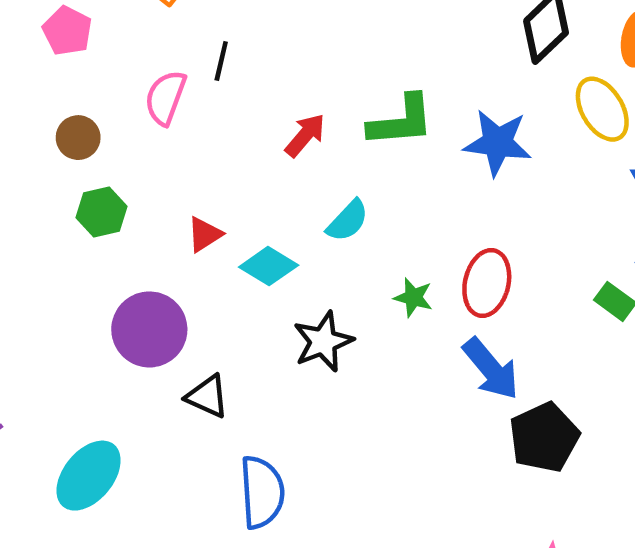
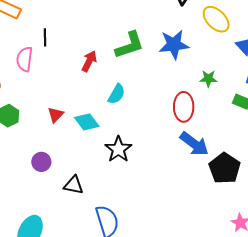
cyan diamond: (269, 266) -> (87, 122), turned 35
green star: (413, 297) -> (208, 79), moved
purple circle: (149, 329) -> (41, 162), size x0.6

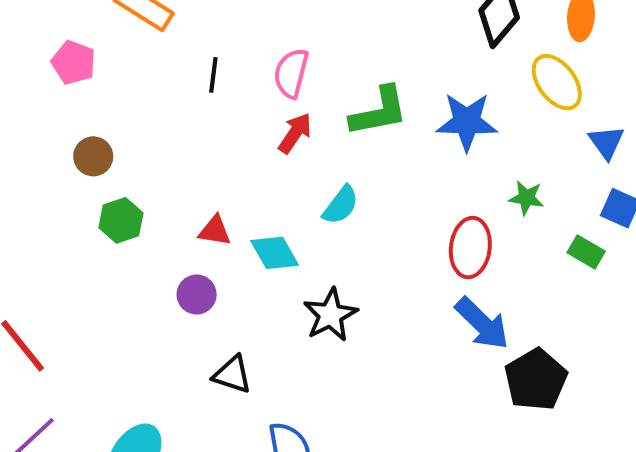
pink semicircle: (25, 59) -> (291, 73), moved
red triangle: (56, 115) -> (215, 231), turned 48
purple circle: (41, 162) -> (197, 295), moved

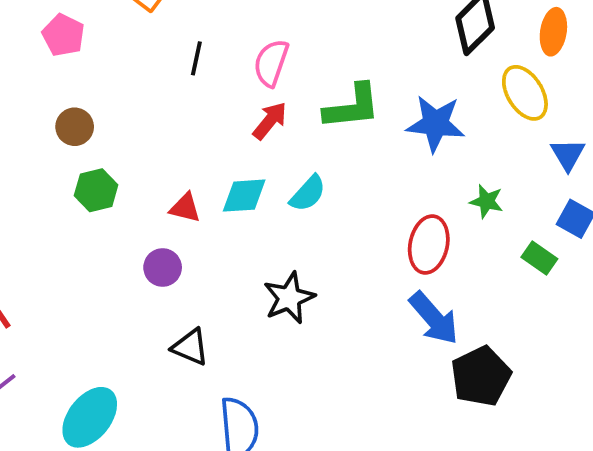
cyan diamond: (275, 253) -> (244, 196), moved, turned -69

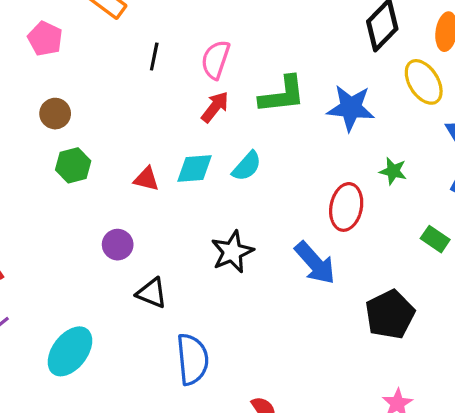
green rectangle: (539, 258) -> (435, 239), moved
purple circle: (163, 267) -> (118, 245), moved
blue arrow: (434, 318) -> (315, 263), moved

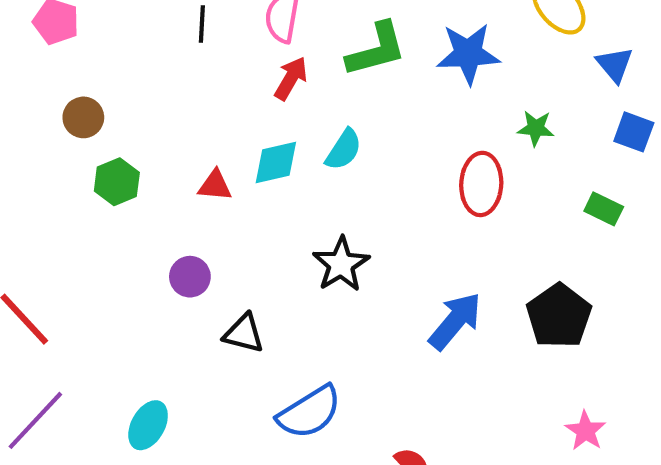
blue arrow: (315, 263) -> (455, 321), moved, turned -90
cyan ellipse: (70, 351) -> (148, 425), size x0.7
blue semicircle: (192, 359) -> (309, 412), turned 72

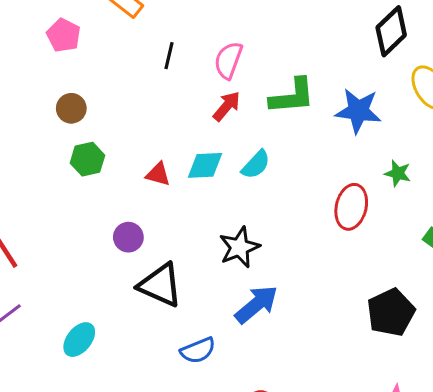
blue arrow: (455, 321) -> (256, 304), moved
black triangle: (244, 333) -> (160, 285), size x1.5
blue semicircle: (309, 412) -> (198, 350), size x0.7

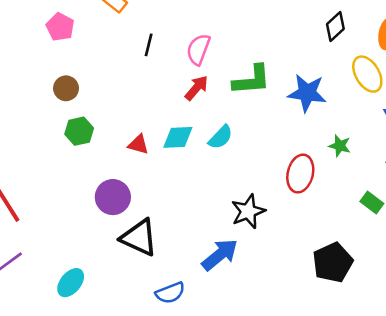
black diamond: (391, 31) -> (335, 26), size x0.7
purple circle: (128, 237) -> (113, 197), size x1.4
black star: (239, 247) -> (248, 211), moved

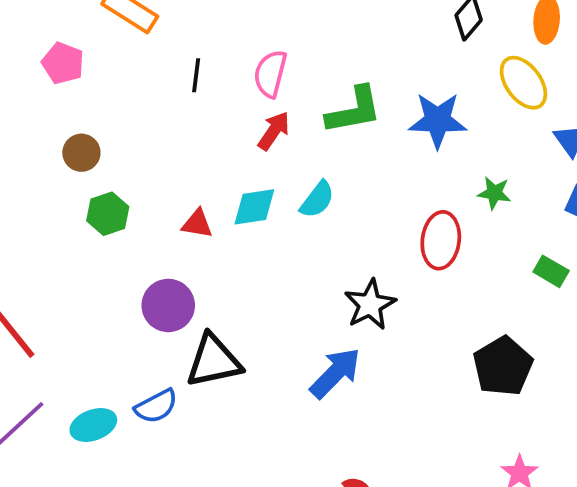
black triangle: (139, 238) -> (214, 361), turned -30
cyan ellipse: (71, 283) -> (93, 425), moved, turned 36
blue semicircle: (170, 293) -> (156, 406), moved

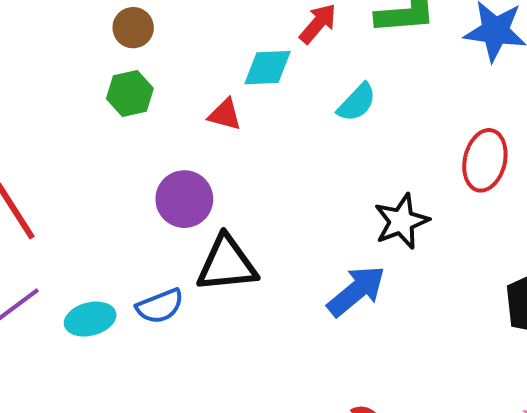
brown circle: (81, 153) -> (133, 28), moved
cyan diamond: (254, 207) -> (267, 68), moved

